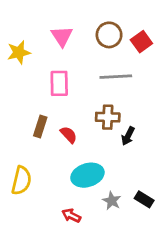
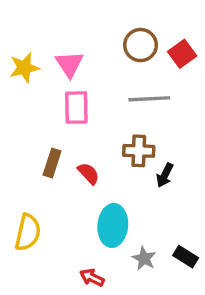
pink triangle: (62, 36) -> (69, 64), moved
cyan ellipse: (87, 175) -> (113, 225), turned -68

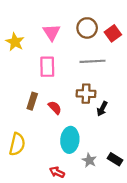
pink triangle: (69, 64) -> (52, 32), moved
yellow star: (24, 68) -> (15, 42), turned -30

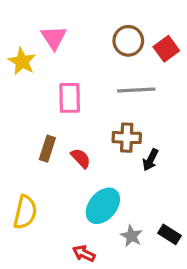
pink triangle: (52, 32) -> (54, 38), moved
cyan ellipse: (70, 140) -> (103, 206), turned 35

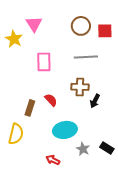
red square: (166, 49) -> (105, 31), turned 35
brown rectangle: (47, 149) -> (30, 108), moved
cyan ellipse: (103, 206) -> (65, 130), turned 40

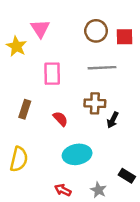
brown rectangle: (30, 108) -> (25, 109), moved
gray star: (83, 149) -> (98, 190), moved

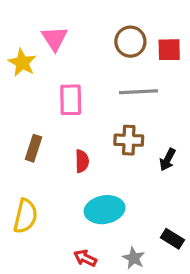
red semicircle: (60, 119) -> (82, 161), turned 42
black arrow: (113, 120) -> (168, 160), moved

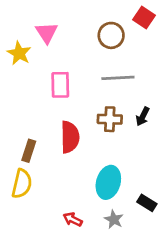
red square: (169, 50) -> (144, 18), moved, turned 35
brown rectangle: (33, 148) -> (29, 151), moved
black arrow: (168, 160) -> (143, 116), moved
red semicircle: (82, 161) -> (70, 137), size x1.6
cyan ellipse: (105, 210) -> (108, 182), moved, turned -64

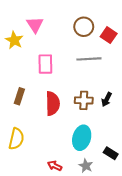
red square: (144, 18) -> (109, 35), moved
black arrow: (143, 116) -> (107, 99), moved
brown cross: (110, 119) -> (84, 100), moved
brown rectangle: (29, 151) -> (19, 96), moved

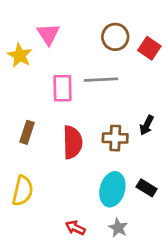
gray line: (89, 59) -> (101, 80), moved
black arrow: (107, 99) -> (147, 125), moved
black rectangle: (111, 153) -> (147, 188), moved

